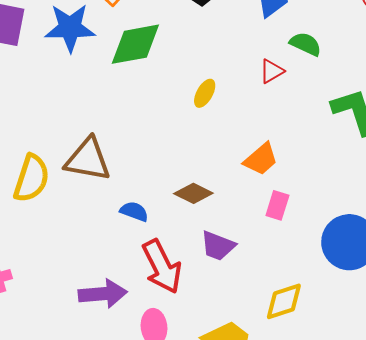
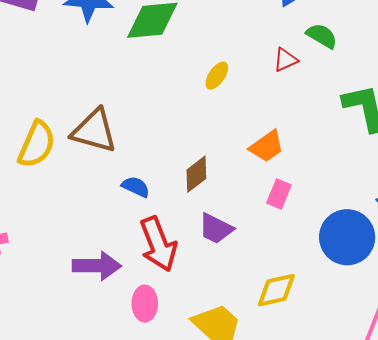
brown diamond: (193, 193) -> (196, 174), turned -69

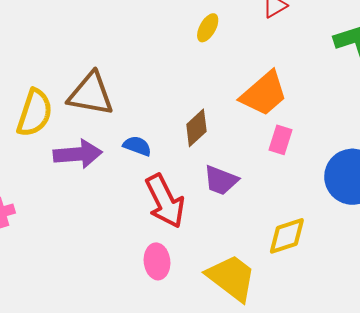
orange trapezoid: (267, 146) -> (264, 94), size x1.4
purple arrow: (97, 266) -> (78, 154), moved

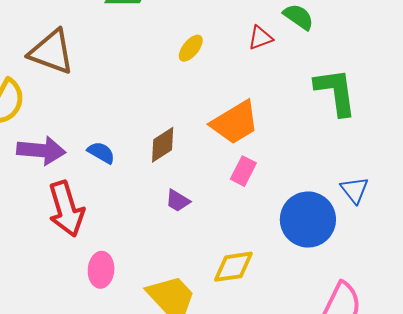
brown triangle: (91, 94) -> (51, 52), moved
purple trapezoid: (221, 180) -> (178, 201), size x0.7
red arrow: (165, 201) -> (66, 209), moved

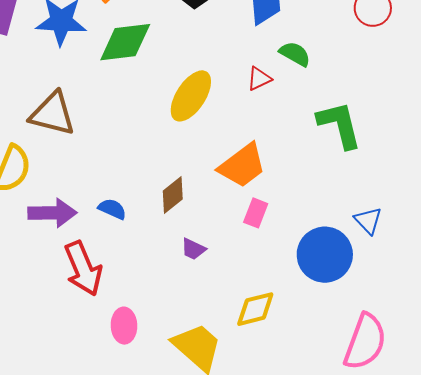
yellow ellipse: (191, 48) -> (191, 96), size x1.8

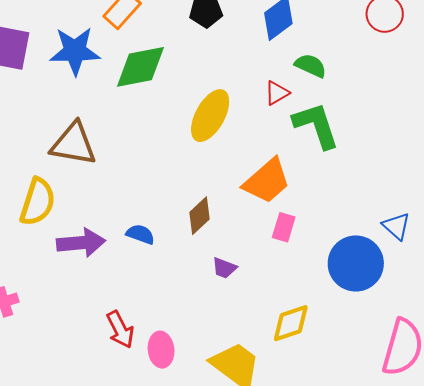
green L-shape: (339, 125) -> (316, 125), moved
red arrow: (83, 268) -> (120, 330), moved, size x0.7

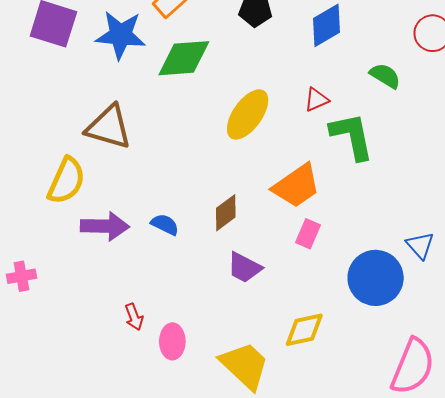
green semicircle: (311, 66) -> (385, 76), moved
purple trapezoid: (224, 268) -> (244, 267), size x1.4
red arrow: (120, 330) -> (134, 317), size x0.7

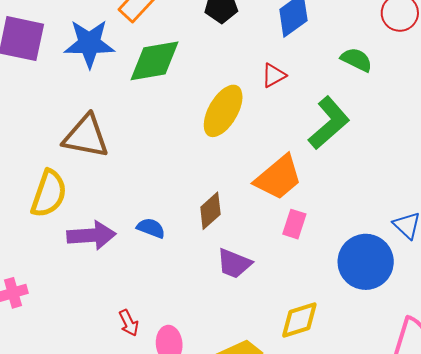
red triangle: (316, 100) -> (274, 75), moved
green L-shape: (352, 136) -> (329, 123), turned 66

